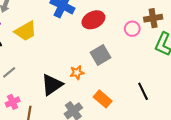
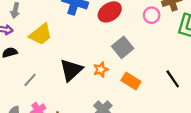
black triangle: (52, 85) -> (71, 70), moved
orange rectangle: (103, 99) -> (131, 81), moved

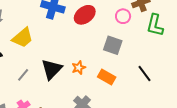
gray square: (123, 47) -> (113, 45), moved, turned -30
gray line: (30, 80) -> (23, 75), moved

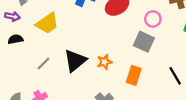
pink circle: (123, 16) -> (153, 19), moved
orange rectangle: (107, 77) -> (134, 75), turned 72

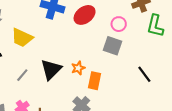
yellow trapezoid: (47, 23) -> (22, 38), turned 65
orange rectangle: (134, 75) -> (94, 81), moved

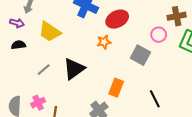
pink circle: (119, 24) -> (159, 35), moved
orange star: (78, 68) -> (104, 42), moved
black line: (144, 74) -> (155, 99), moved

